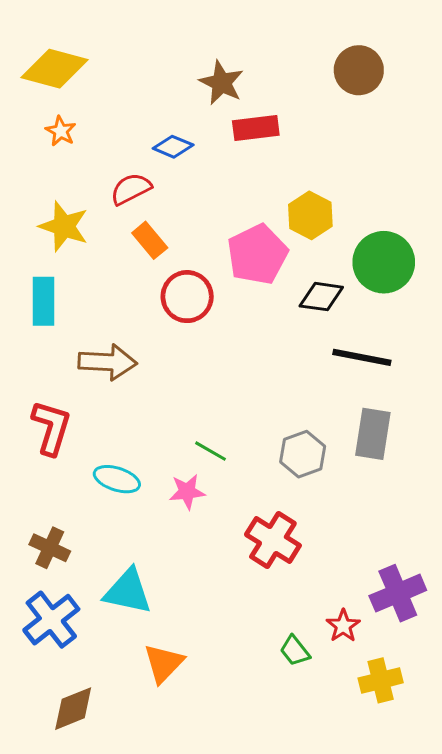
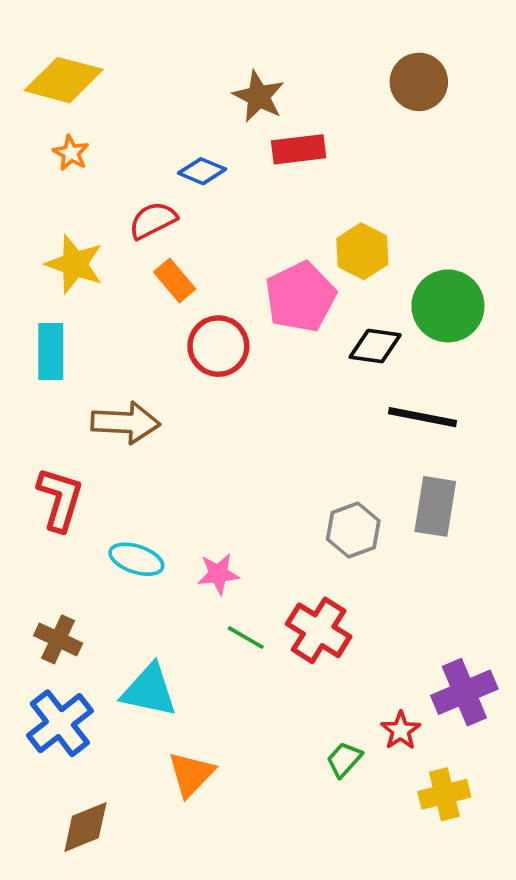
green line: (211, 451) -> (246, 638), moved
green trapezoid: (295, 651) -> (344, 760), turned 80

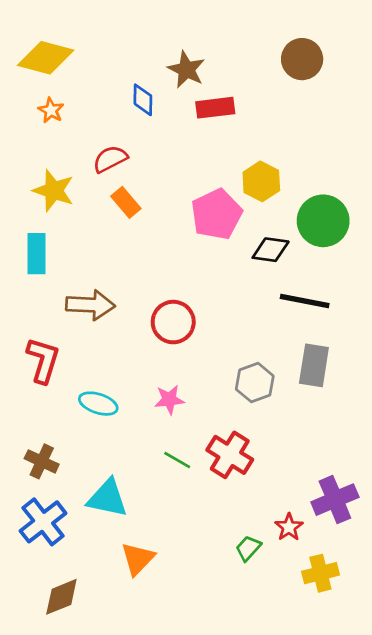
blue diamond: (202, 171) -> (143, 100), moved, turned 68
red circle: (218, 346) -> (173, 322), moved
pink star: (218, 574) -> (169, 400), moved

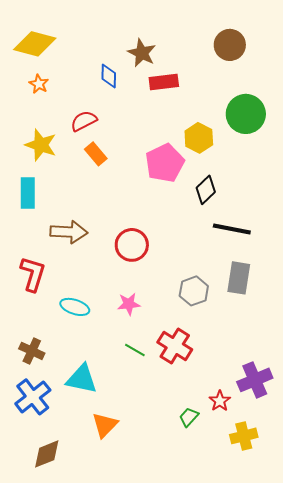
green circle: (323, 221) -> (246, 114), moved
black diamond: (271, 250) -> (206, 190), turned -52

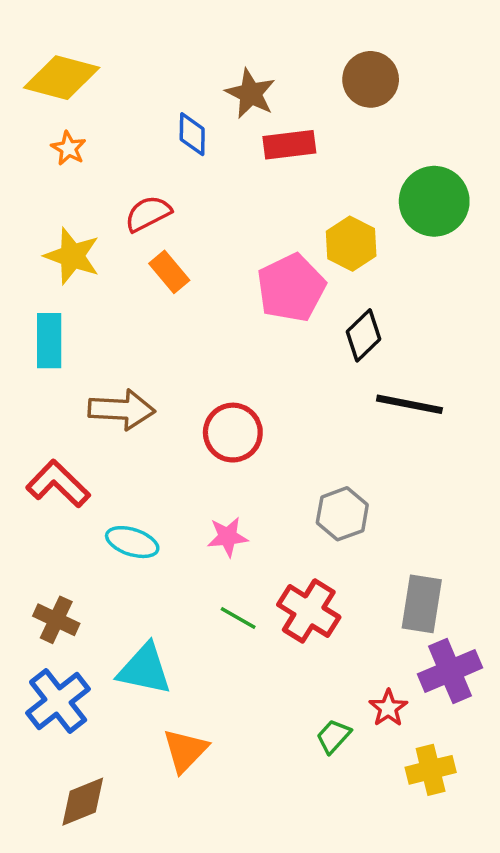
brown circle: (230, 45) -> (371, 79), moved
red L-shape: (33, 274) -> (58, 484), turned -63
gray rectangle: (239, 278) -> (422, 604), moved

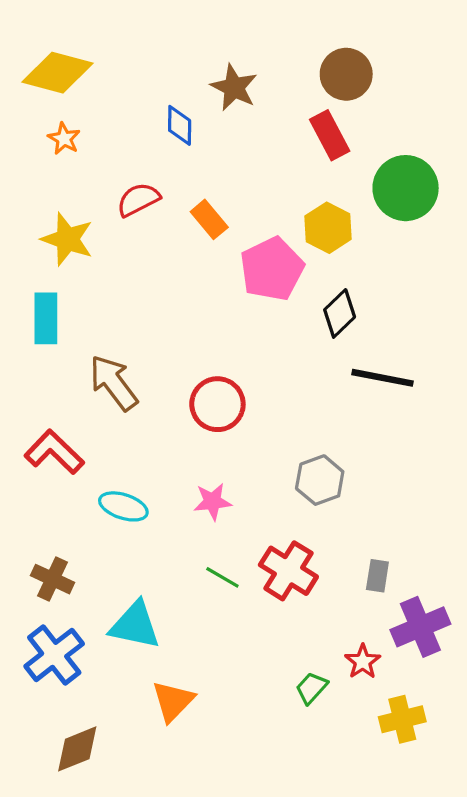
red rectangle: (289, 145) -> (330, 135), moved, turned 69
orange rectangle: (169, 272) -> (209, 219), moved
brown arrow: (122, 410) -> (114, 383), turned -130
gray rectangle: (422, 604) -> (377, 576), moved, size x0.6

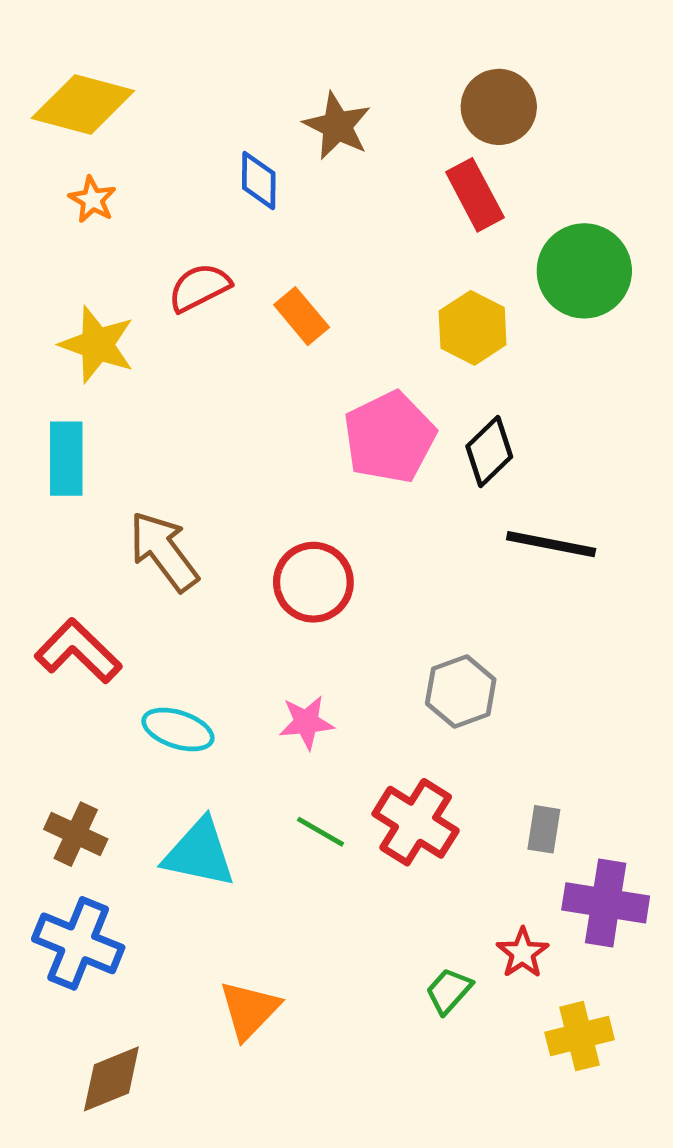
pink pentagon: (272, 269) -> (389, 437), moved
cyan triangle: (135, 625) -> (199, 853), moved
purple cross: (420, 627) -> (606, 903), turned 32
blue cross: (54, 655) -> (78, 943), turned -30

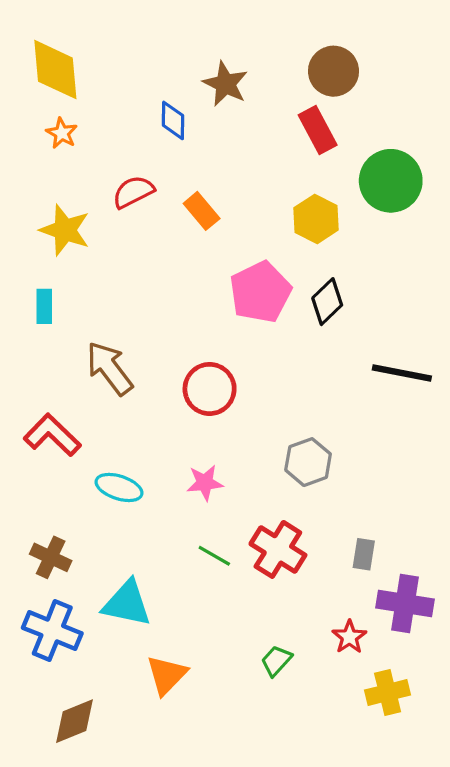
yellow diamond: (83, 105) -> (55, 70), turned 70
cyan rectangle: (66, 459) -> (44, 306), size x0.7
black line: (551, 544) -> (402, 373), moved
cyan triangle: (199, 853) -> (127, 603), moved
green trapezoid: (449, 991) -> (276, 661), moved

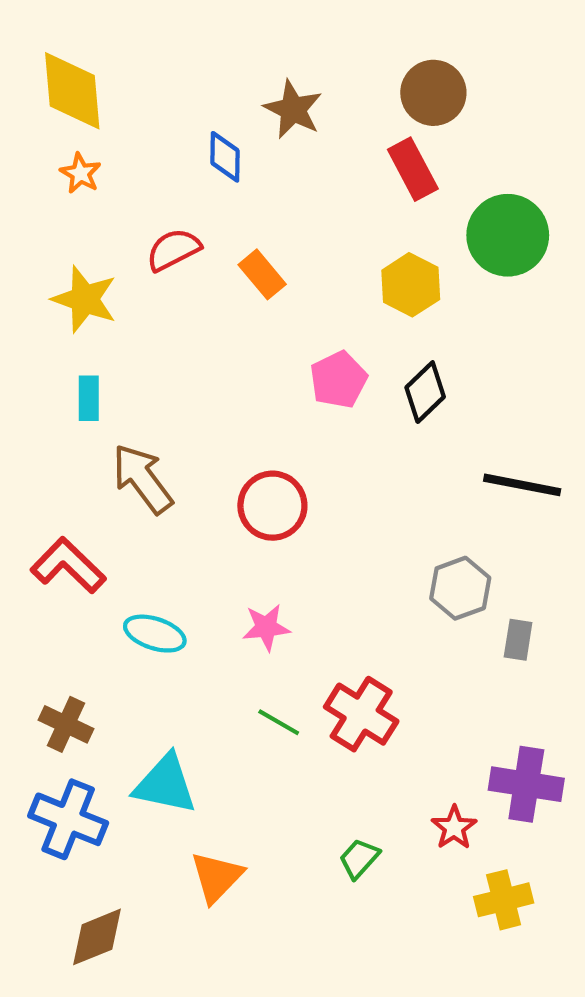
pink pentagon: (260, 292) -> (338, 380), size x0.7
cyan rectangle: (44, 306) -> (89, 398), moved
gray hexagon: (308, 462) -> (460, 588), moved
gray rectangle: (364, 554) -> (518, 640), moved

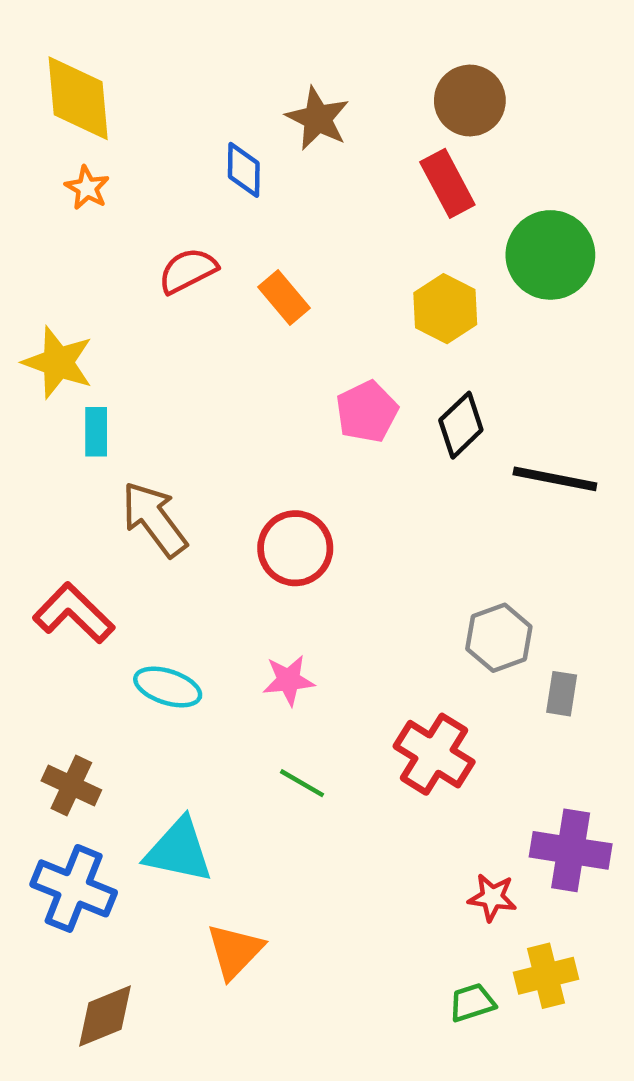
yellow star: (85, 299) -> (58, 362), moved
black line: (522, 485) -> (555, 479), moved
red cross: (361, 714) -> (434, 754), moved
red star: (454, 828) -> (492, 897), turned -30
green trapezoid: (359, 859) -> (472, 1003), moved, turned 30

